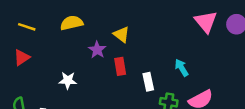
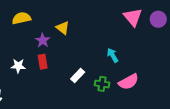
red rectangle: (120, 66) -> (43, 62), moved
white rectangle: (148, 82) -> (78, 75), moved, turned 56

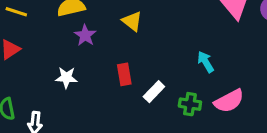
purple star: (43, 40) -> (85, 35), moved
red rectangle: (43, 62) -> (124, 74), moved

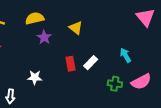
white star: (66, 78) -> (35, 77), moved
white rectangle: (154, 92) -> (91, 63), moved

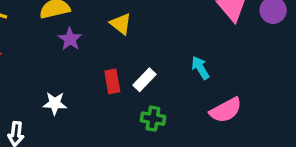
green cross: (115, 84) -> (153, 119), moved

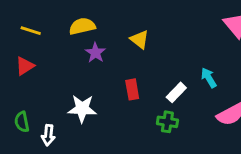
white rectangle: (144, 80) -> (176, 92), moved
white star: (55, 103) -> (82, 109), size x1.4

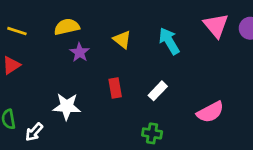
cyan arrow: (209, 78) -> (169, 41), moved, size x1.4
green cross: (167, 122) -> (152, 133), moved
white arrow: (48, 135) -> (34, 132), turned 36

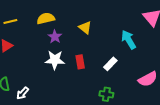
yellow line: (17, 31) -> (10, 22), turned -32
cyan arrow: (169, 41) -> (129, 40), moved
white star: (67, 106) -> (55, 60), moved

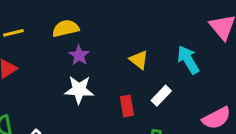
yellow triangle: (85, 28) -> (139, 60), moved
red rectangle: (80, 62) -> (127, 106), moved

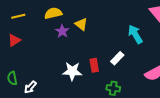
yellow triangle: (139, 60) -> (81, 24), moved
white star: (79, 90) -> (72, 71), moved

